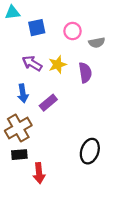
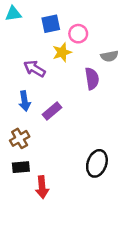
blue square: (37, 28) -> (51, 24), moved
gray semicircle: (97, 43) -> (109, 56), moved
yellow star: (58, 65) -> (62, 52), moved
brown cross: (18, 128) -> (20, 138), size x0.7

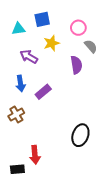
cyan triangle: (13, 14) -> (18, 29), moved
pink circle: (78, 34) -> (78, 28), moved
gray semicircle: (109, 56) -> (91, 46), turned -120
black rectangle: (21, 167) -> (17, 169), moved

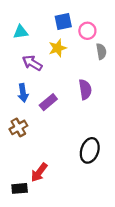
blue square: (42, 19) -> (63, 22), moved
gray semicircle: (91, 46) -> (101, 51), turned 32
purple semicircle: (76, 65) -> (85, 89), moved
red arrow: (35, 155) -> (39, 172), turned 42

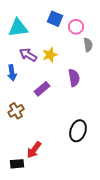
blue square: (63, 22) -> (55, 19), turned 35
cyan triangle: (21, 32) -> (18, 28), size x1.5
yellow star: (58, 48) -> (50, 55), moved
blue arrow: (23, 93) -> (12, 73), moved

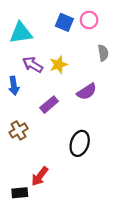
pink circle: (76, 27) -> (89, 20), moved
purple semicircle: (74, 78) -> (87, 92), turned 66
black ellipse: (78, 131) -> (80, 143), moved

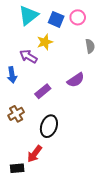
cyan triangle: (21, 33) -> (28, 15), moved, turned -30
yellow star: (58, 65) -> (45, 42), moved
black ellipse: (80, 143) -> (49, 126), moved

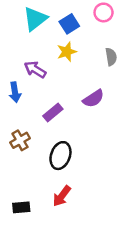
pink circle: (78, 17) -> (104, 12), moved
blue square: (56, 19) -> (69, 24), turned 35
yellow star: (45, 42) -> (67, 52), moved
red arrow: (35, 154) -> (62, 196), moved

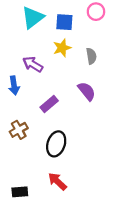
blue square: (69, 24) -> (64, 22), turned 36
gray semicircle: (111, 57) -> (91, 56), moved
purple semicircle: (93, 99) -> (87, 91), turned -96
red arrow: (62, 196) -> (57, 181), turned 96

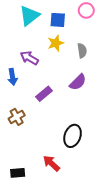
purple semicircle: (87, 91) -> (78, 82), turned 84
black ellipse: (56, 144) -> (73, 136), moved

